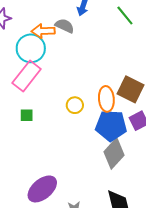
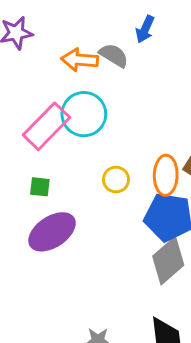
cyan circle: (31, 48) -> (84, 114), moved
purple ellipse: (42, 189) -> (52, 232), moved

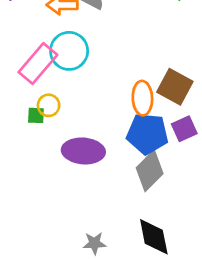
yellow circle: (116, 180) -> (49, 105), moved
purple ellipse: (52, 232) -> (83, 151), moved, turned 42

